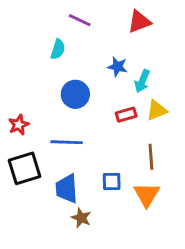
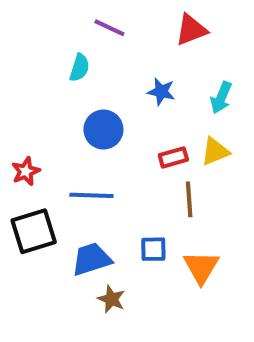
cyan arrow: (142, 81) -> (221, 98), moved
brown line: (151, 157) -> (189, 199), moved
blue trapezoid: (67, 189) -> (91, 259), turned 76

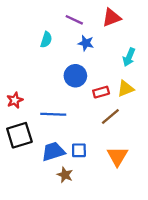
purple line: (109, 28) -> (74, 20), moved
blue star: (161, 92) -> (86, 43), moved
blue circle: (103, 130) -> (75, 76), moved
brown line: (189, 199) -> (110, 117), turned 54
blue square: (153, 249) -> (79, 150), moved

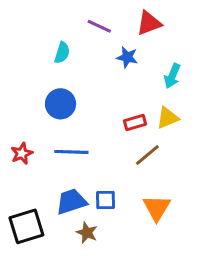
blue star: (86, 43) -> (127, 57), moved
blue circle: (75, 76) -> (61, 104), moved
red star: (15, 100) -> (22, 153), moved
black square: (19, 135) -> (26, 226), moved

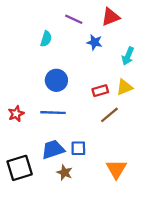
blue circle: (61, 104) -> (56, 80), moved
orange triangle: (157, 208) -> (116, 169), moved

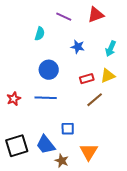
blue star: (94, 42) -> (78, 47), moved
blue trapezoid: (53, 149) -> (46, 145), moved, turned -110
orange triangle: (116, 169) -> (89, 152), moved
brown star: (64, 172) -> (62, 161), moved

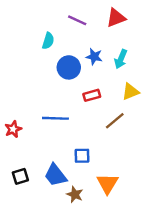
cyan arrow: (111, 49) -> (121, 59), moved
blue circle: (49, 70) -> (69, 67), moved
red rectangle: (87, 79) -> (92, 95), moved
red star: (14, 99) -> (13, 129), moved
black square: (17, 146) -> (20, 176), size x0.6

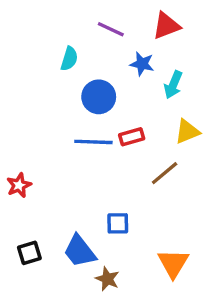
blue star: (94, 57) -> (142, 64), moved
blue line: (55, 118) -> (93, 142), moved
orange triangle: (107, 184) -> (173, 263), moved

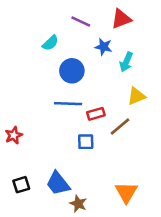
cyan semicircle: (69, 59) -> (50, 43), turned 30
red rectangle: (132, 137) -> (96, 114), moved
blue square: (118, 223) -> (86, 142), moved

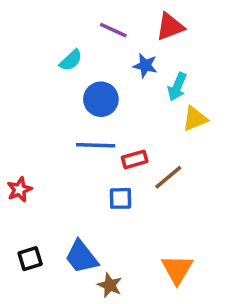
yellow triangle: (136, 96) -> (195, 119), moved

